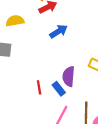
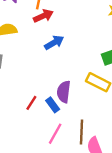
red line: (39, 87) -> (31, 103), turned 40

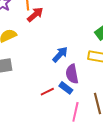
blue arrow: (54, 43) -> (60, 54), moved
red line: (31, 103) -> (47, 92), turned 48

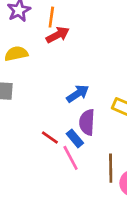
red line: (47, 92) -> (50, 137), turned 48
pink line: (75, 112) -> (71, 158), moved, turned -54

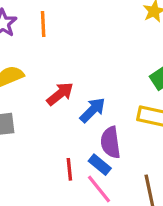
red arrow: (58, 35) -> (60, 94), moved
red line: (50, 137) -> (69, 169), turned 60

